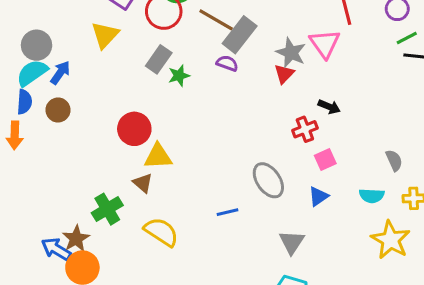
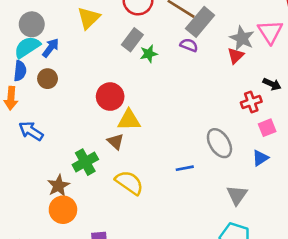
blue arrow: (56, 249) -> (31, 131), moved

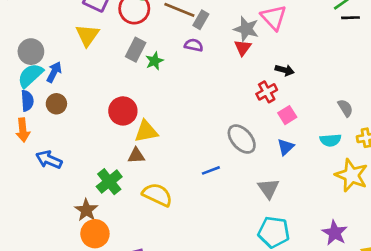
gray rectangle: (200, 22) -> (201, 20), size x0.6
brown triangle: (115, 142) -> (136, 156), turned -36

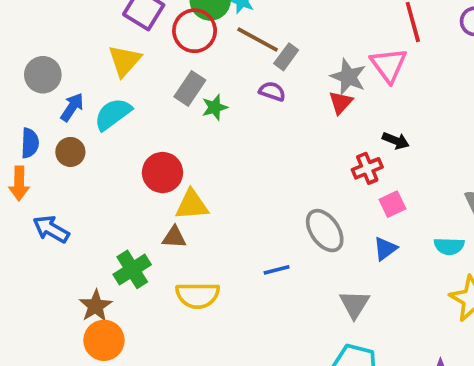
cyan semicircle: (30, 75) -> (113, 114), moved
yellow semicircle: (157, 195) -> (198, 295), turned 148

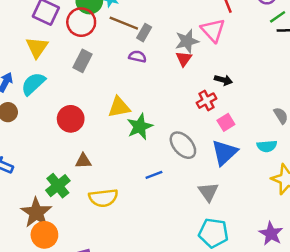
gray star: (348, 77) -> (187, 41), turned -30
green star: (215, 107) -> (140, 127), moved, size x1.5
yellow triangle: (192, 205) -> (119, 107), moved
blue triangle: (385, 249) -> (224, 153), size x1.6
brown star: (96, 306) -> (36, 213), size x1.4

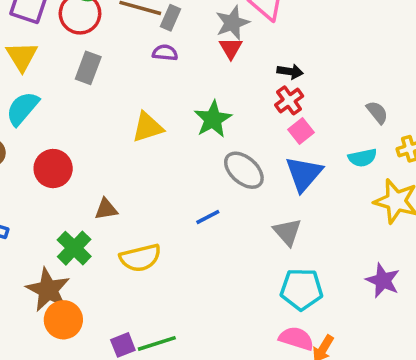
red cross: (206, 101) -> (289, 100), moved
red circle: (71, 119) -> (53, 169), moved
green star: (140, 127) -> (213, 119), moved

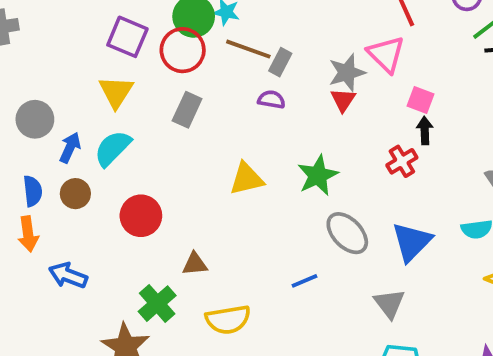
black arrow: (290, 72) -> (425, 131), moved, turned -105
pink square: (301, 131) -> (420, 100), moved, turned -35

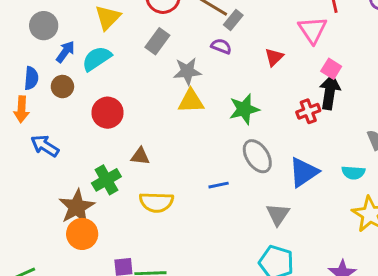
gray star: (347, 73) -> (187, 71), moved
black arrow: (425, 131) -> (330, 92), size x1.6

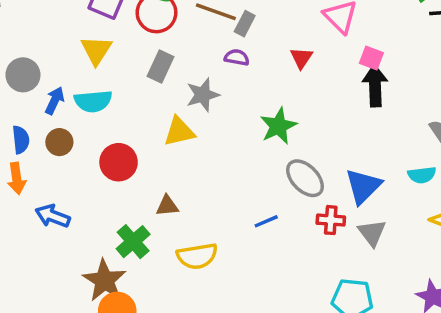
cyan semicircle: (97, 59) -> (93, 101), turned -140
yellow triangle: (191, 101) -> (179, 132), moved
red cross: (308, 111) -> (331, 220), moved, turned 35
gray triangle: (278, 214) -> (372, 233), moved

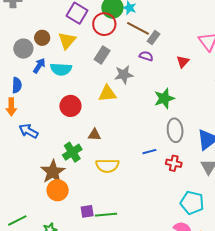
brown circle: (59, 142) -> (42, 38), moved
gray ellipse: (305, 178) -> (175, 130), turned 30
red cross: (331, 220) -> (174, 163), moved

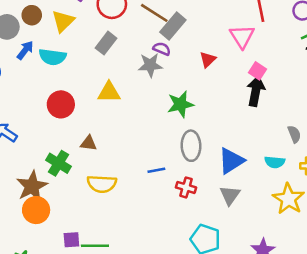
gray rectangle: (153, 38) -> (173, 26), size x1.5
gray star: (124, 75) -> (150, 65), moved
green cross: (72, 152) -> (58, 163), turned -30

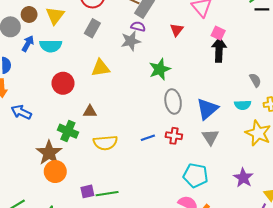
blue line: (156, 170) -> (148, 138), moved

